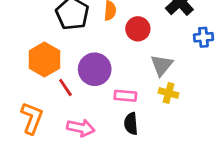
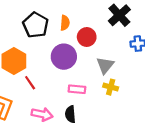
purple circle: (95, 69) -> (64, 57), moved
black semicircle: (131, 124) -> (70, 114), moved

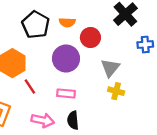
orange semicircle: (65, 23) -> (67, 22), turned 88
pink rectangle: (77, 89) -> (66, 93), moved

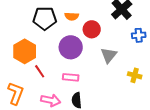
black pentagon: (36, 25) -> (45, 18), turned -30
yellow cross: (116, 91) -> (135, 75), moved

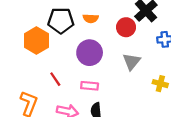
red circle: (92, 29) -> (126, 27), moved
orange hexagon: (25, 51) -> (36, 40), moved

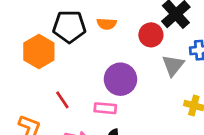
purple circle: (90, 53) -> (120, 79), moved
gray triangle: (132, 61) -> (173, 65), moved

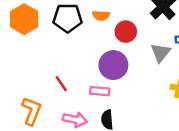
red circle: (151, 35) -> (126, 32), moved
orange hexagon: (39, 52) -> (24, 19), moved

